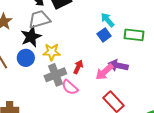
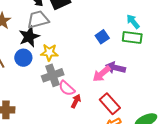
cyan arrow: (107, 20) -> (133, 22), moved
red arrow: (78, 67) -> (76, 101), moved

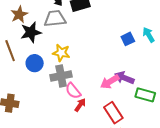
black star: (29, 37) -> (31, 32), moved
blue square: (102, 37) -> (128, 39), moved
green rectangle: (132, 38) -> (145, 95), moved
blue circle: (23, 58) -> (35, 63), moved

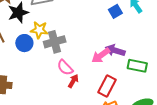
yellow star: (61, 53) -> (39, 30), moved
gray cross: (61, 76) -> (55, 42), moved
red rectangle: (113, 113) -> (107, 86), turned 65

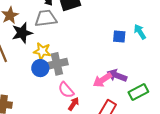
blue square: (115, 11) -> (119, 37), turned 32
blue circle: (24, 43) -> (40, 68), moved
green rectangle: (137, 66) -> (138, 92), turned -42

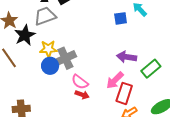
pink arrow: (102, 80) -> (115, 80), moved
red arrow: (74, 104) -> (82, 95), moved, turned 88

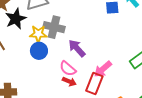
purple arrow: (127, 57) -> (77, 48), moved, turned 36
gray cross: (65, 58) -> (54, 27), moved, turned 35
red rectangle: (124, 93) -> (94, 83), moved

